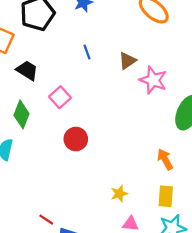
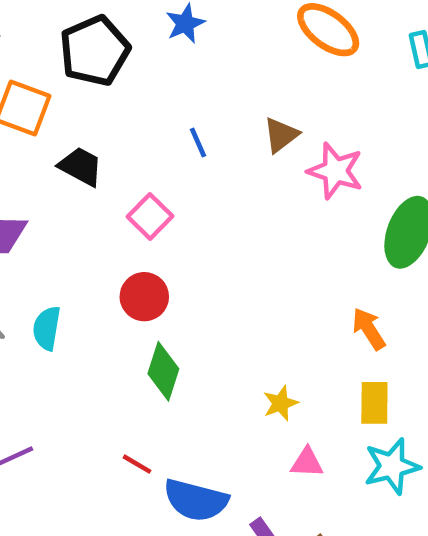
blue line: (87, 52) -> (198, 143), moved
green diamond: (21, 114) -> (163, 371), moved
red circle: (76, 139) -> (144, 297), moved

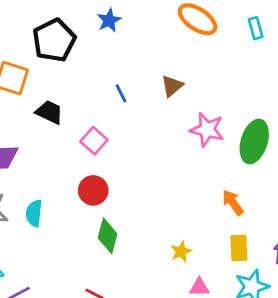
pink star: (335, 171) -> (207, 130), moved

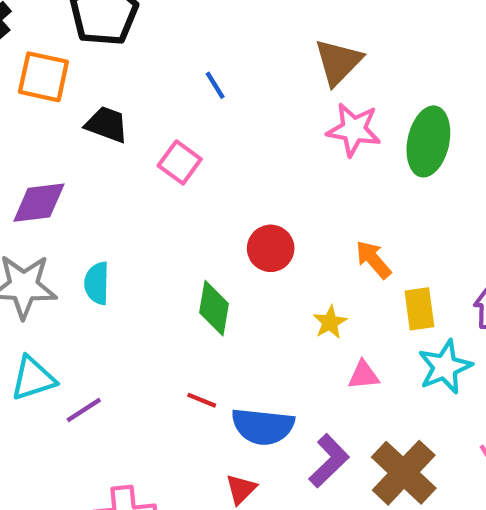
brown triangle: (172, 86) -> (338, 62), moved, size x1.4
red circle: (93, 190) -> (271, 248), moved
orange arrow: (233, 203) -> (373, 260), moved

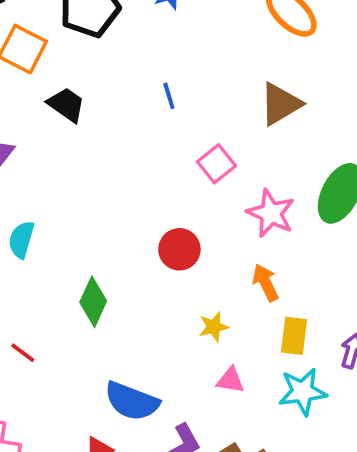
pink star: (354, 130) -> (271, 213), moved
pink square: (180, 162) -> (216, 164), moved
green diamond: (214, 308) -> (93, 302), moved
red line: (202, 400) -> (23, 353), moved

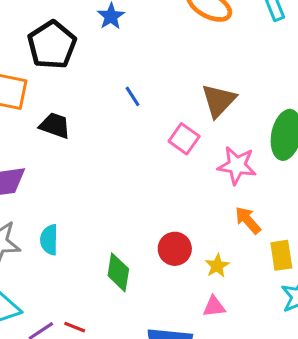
brown triangle: (281, 104) -> (219, 101), moved
red circle: (179, 249) -> (175, 249), moved
pink triangle: (230, 380) -> (214, 307), moved

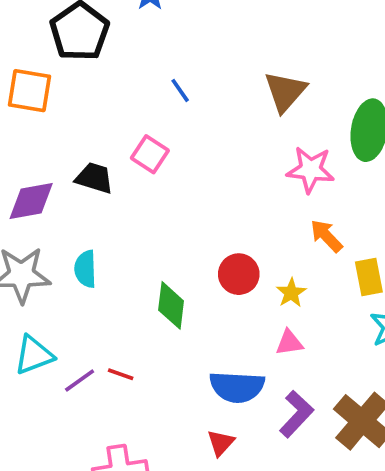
black trapezoid: (55, 125) -> (94, 178), moved
pink square: (184, 139) -> (150, 154), moved

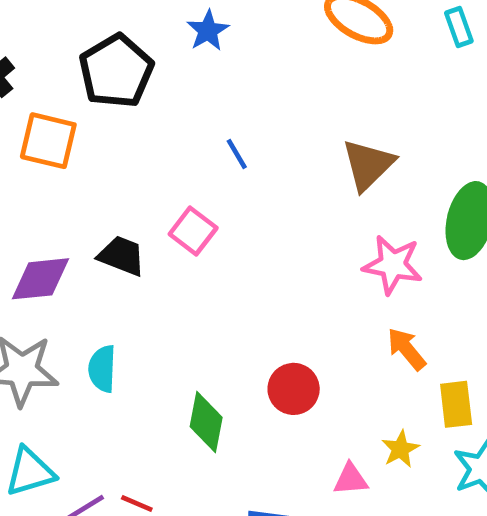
yellow star: (291, 293) -> (400, 449), moved

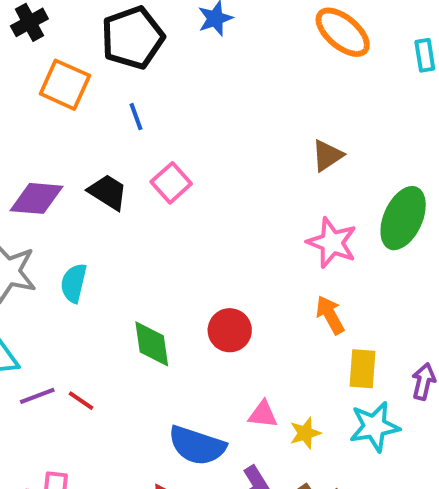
blue line: (237, 154) -> (136, 117), moved
brown triangle: (368, 165) -> (327, 155), size x0.7
green diamond: (206, 422) -> (152, 344), turned -30
yellow star: (400, 449) -> (305, 433), moved

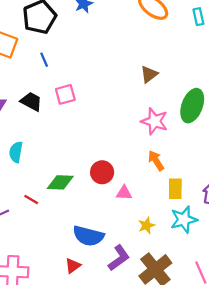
pink square: (171, 183) -> (65, 94), turned 30
green diamond: (152, 344) -> (60, 182), turned -76
red line: (81, 401) -> (31, 200), moved
pink triangle: (263, 414) -> (124, 193), moved

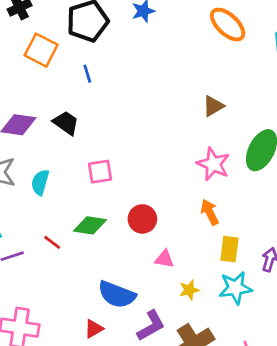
pink square: (65, 94) -> (100, 172), moved
pink triangle: (124, 193) -> (164, 259), moved

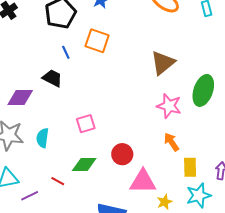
orange square: (41, 50) -> (97, 41), moved
brown triangle: (213, 106) -> (163, 63), size x1.5
black trapezoid: (66, 123) -> (52, 78), moved
pink triangle: (164, 259) -> (143, 182), size x1.8

